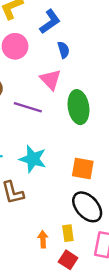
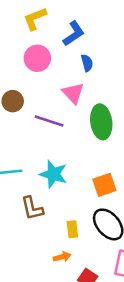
orange square: (83, 168) -> (104, 185), turned -30
yellow rectangle: (68, 233) -> (72, 229), moved
orange arrow: (43, 239) -> (62, 257), turned 77

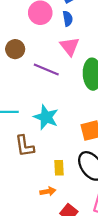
blue semicircle: (87, 63) -> (68, 19), moved

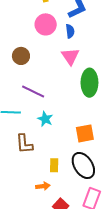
purple line: (46, 70) -> (33, 92), moved
cyan star: (46, 117) -> (45, 119), size x0.7

